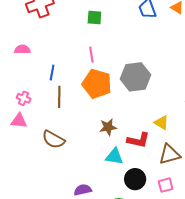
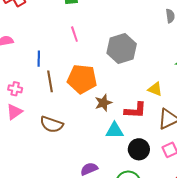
orange pentagon: (97, 84) -> (82, 79), moved
pink triangle: (19, 121) -> (14, 112), turned -30

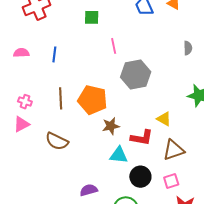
pink line: (74, 34) -> (114, 46), moved
blue line: (39, 59) -> (54, 54), moved

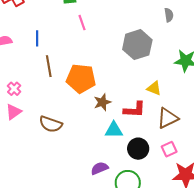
pink line: (114, 46) -> (82, 23), moved
gray hexagon: (136, 74) -> (137, 45), moved
brown line: (61, 98) -> (49, 66), moved
pink cross: (25, 102) -> (14, 89), turned 32
purple semicircle: (89, 190) -> (99, 168), moved

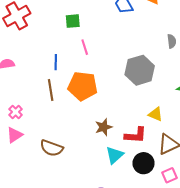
blue line: (37, 38) -> (56, 62), moved
orange pentagon: (81, 79) -> (83, 86), moved
cyan triangle: (114, 130) -> (115, 155), turned -42
black circle: (138, 149) -> (143, 163), moved

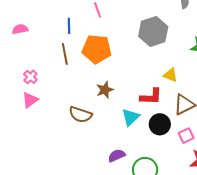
brown star: (104, 127) -> (105, 90), moved
brown semicircle: (52, 148) -> (80, 115), moved

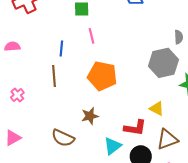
gray hexagon: (153, 31) -> (163, 63), moved
orange pentagon: (97, 49) -> (102, 76), moved
pink triangle: (30, 100) -> (13, 138), moved

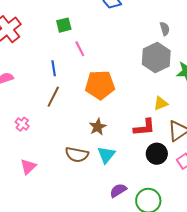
brown line: (54, 76) -> (53, 97), turned 45
yellow triangle: (157, 108) -> (161, 103), turned -35
cyan triangle: (112, 146) -> (106, 155), moved

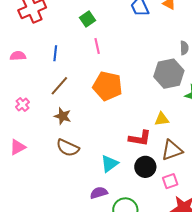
green square: (64, 25) -> (87, 19), turned -35
blue line: (54, 68) -> (55, 53), moved
brown star: (98, 127) -> (63, 116), moved, turned 30
cyan triangle: (106, 155) -> (109, 164), moved

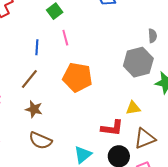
blue line: (55, 53) -> (37, 47), moved

